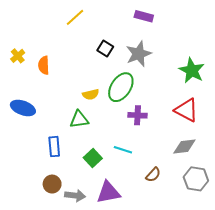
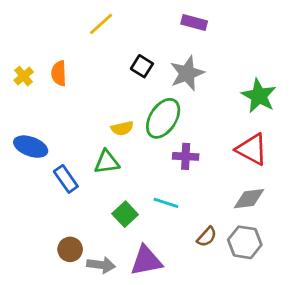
orange semicircle: (44, 65) -> (59, 73), moved
blue rectangle: (54, 147) -> (66, 179), moved, turned -30
gray hexagon: (196, 179) -> (245, 242), moved

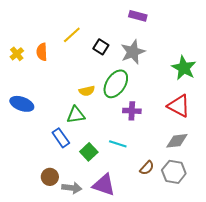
yellow line: (101, 24) -> (72, 35), moved
blue rectangle: (66, 179) -> (61, 138), moved
purple triangle: (146, 261) -> (104, 185), turned 30

